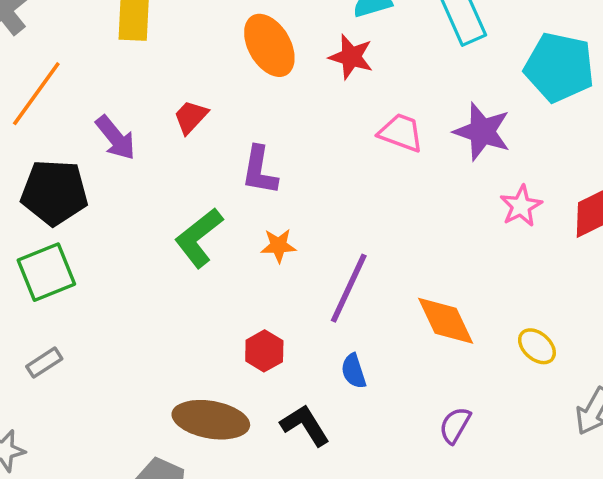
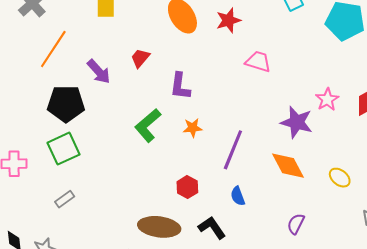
red star: (351, 57) -> (228, 20), turned -30
purple star: (482, 132) -> (297, 122), moved

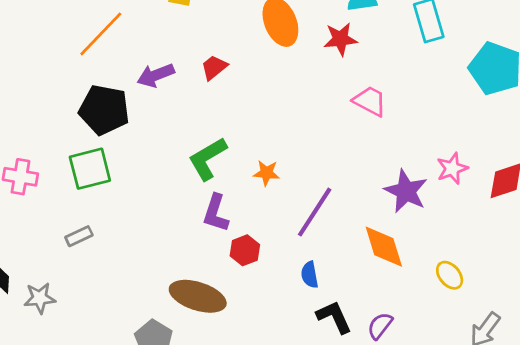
purple arrow: (99, 72) -> (156, 75), turned 100
purple L-shape: (180, 86) -> (216, 213), moved
black L-shape: (212, 228) -> (334, 317), moved

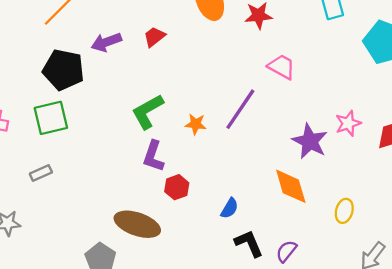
purple line: (315, 212) -> (240, 109), moved
blue semicircle: (310, 275) -> (229, 208), turned -140
yellow ellipse: (450, 275) -> (344, 211), turned 55

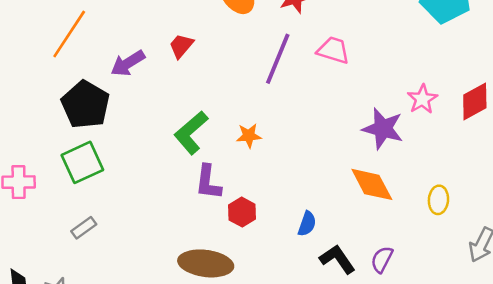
black pentagon: (63, 70) -> (85, 105), turned 30
purple line: (240, 109) -> (278, 59), moved

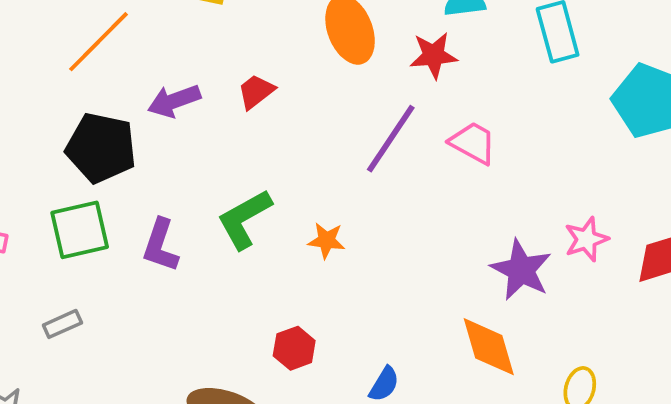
black pentagon: (85, 105) -> (101, 148), turned -30
purple L-shape: (208, 182) -> (160, 245), moved

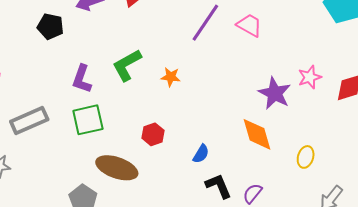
black pentagon: (101, 148) -> (50, 26), size x0.7
green square: (80, 230) -> (88, 120), moved
gray rectangle: (62, 324) -> (29, 121), size x1.8

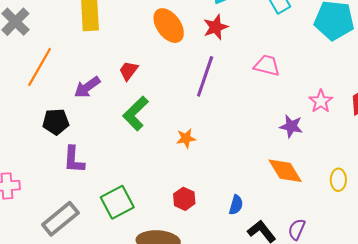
pink trapezoid: (249, 25) -> (267, 65), moved
green L-shape: (127, 65) -> (136, 113), moved
purple L-shape: (82, 79) -> (74, 160), moved
purple star: (275, 93) -> (291, 126), size x0.7

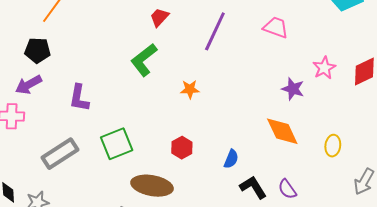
red trapezoid: (128, 71) -> (159, 17), moved
purple arrow: (87, 87) -> (29, 85), moved
black pentagon: (56, 122) -> (37, 50), moved
purple semicircle: (297, 229) -> (287, 189), turned -65

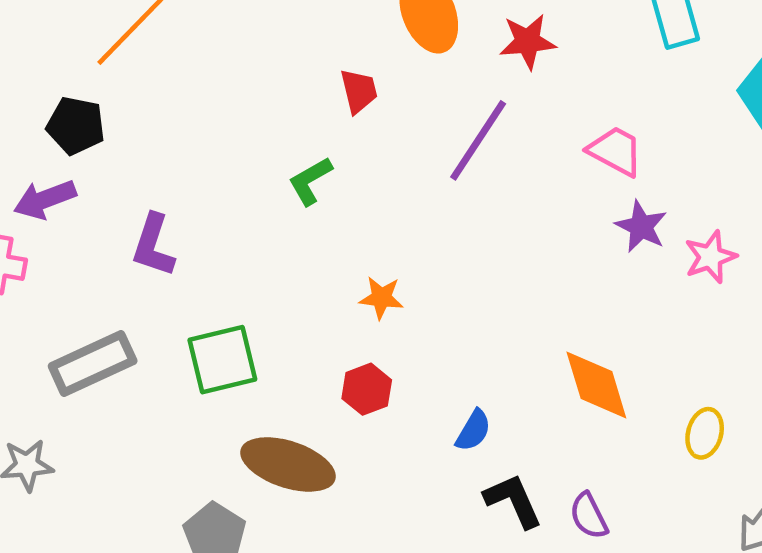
red trapezoid: (159, 17) -> (359, 91), turned 115
green L-shape: (144, 60) -> (310, 181), size x0.7
orange star: (190, 89) -> (381, 298), moved
purple star: (293, 89) -> (641, 227), moved

